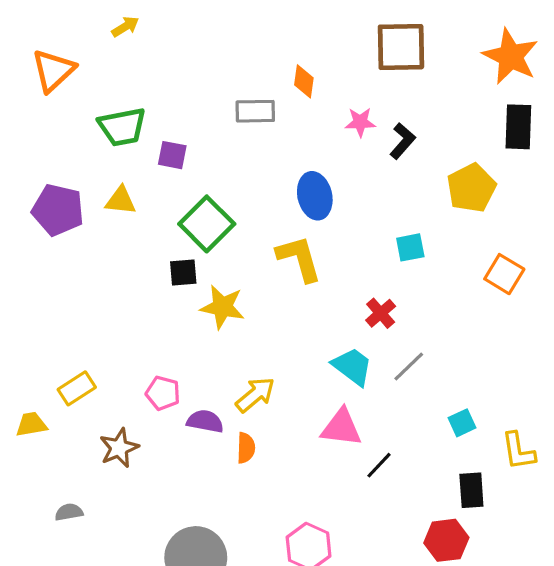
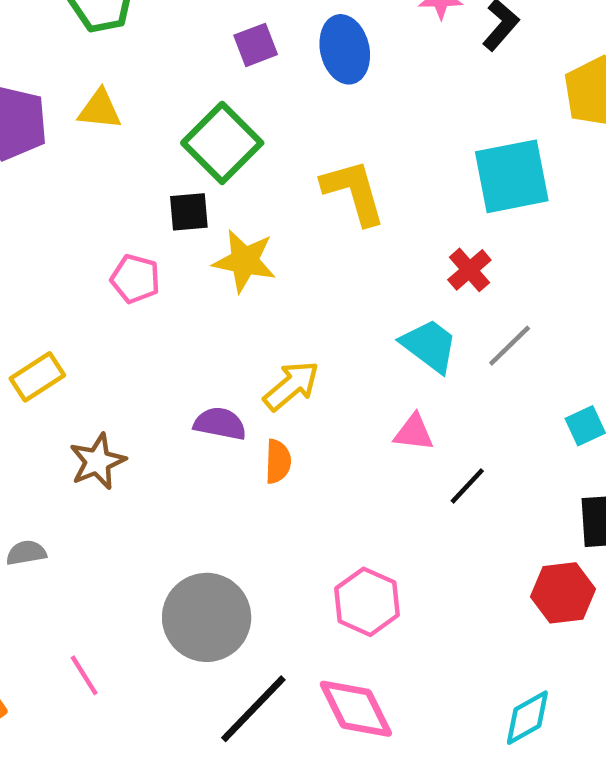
purple square: (172, 155) -> (256, 45), moved, turned -32
blue ellipse: (315, 196) -> (345, 49), moved
cyan square: (410, 247) -> (512, 176), size x1.8
pink pentagon: (163, 393) -> (135, 279), moved
pink triangle: (341, 428) -> (414, 432), size x0.7

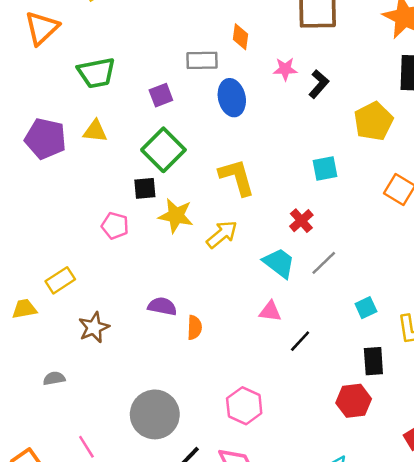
purple square: (256, 45) -> (161, 95), moved
cyan square: (512, 176) -> (325, 168), size x0.6
yellow arrow: (291, 386) -> (222, 234), moved

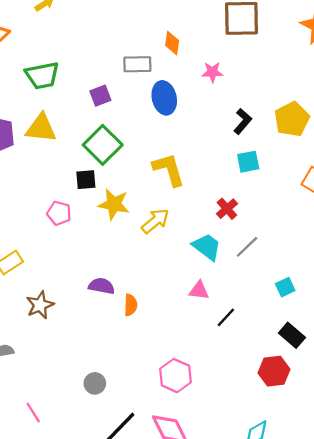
black L-shape: (319, 84) -> (243, 121), moved
yellow triangle: (95, 131) -> (41, 128), size x1.4
black rectangle: (373, 361) -> (292, 335), turned -45
gray circle: (155, 414) -> (95, 383), size x0.5

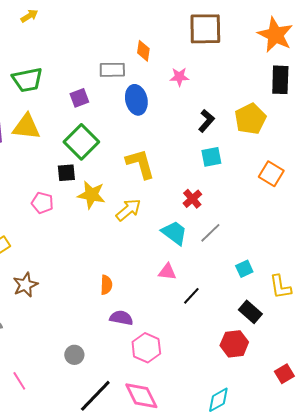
purple semicircle: (102, 286) -> (121, 318), moved

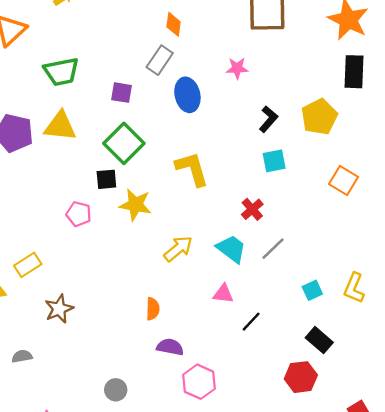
orange diamond: (143, 51) -> (174, 24), moved
gray rectangle: (112, 70) -> (160, 60), turned -55
purple square: (79, 98) -> (122, 93), turned 30
yellow arrow: (128, 210) -> (178, 249), moved
yellow L-shape: (280, 287) -> (354, 288), moved, turned 32

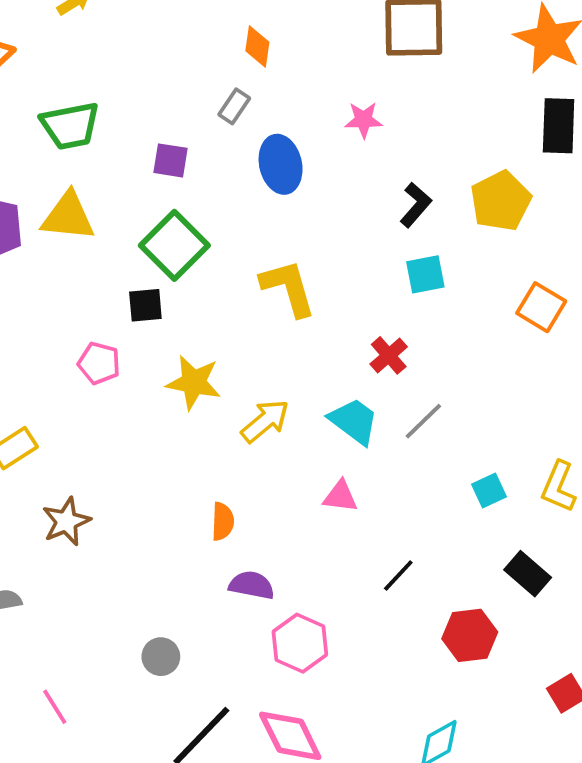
gray rectangle: (160, 60) -> (234, 106), size x0.7
yellow star: (135, 205) -> (194, 382), moved
black line: (251, 322) -> (398, 576), moved
black rectangle: (319, 340) -> (528, 574), moved

